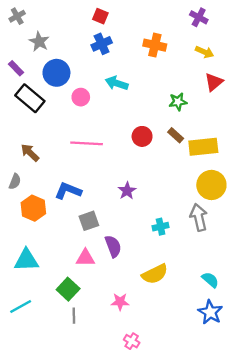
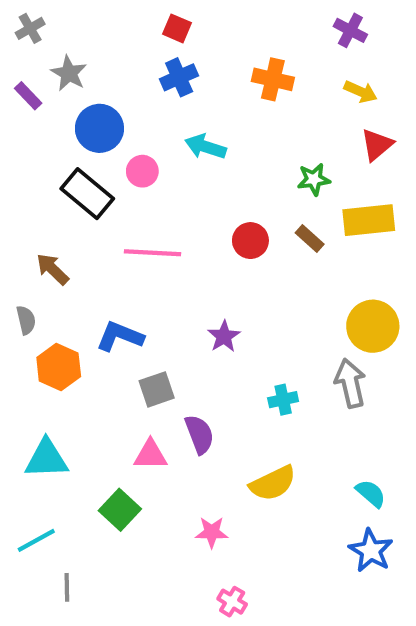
purple rectangle: (16, 68) -> (28, 96), moved
black rectangle: (30, 98) -> (87, 194), moved
yellow rectangle: (203, 147) -> (369, 220), moved
gray semicircle: (15, 182) -> (26, 320), turned -35
gray line: (74, 316) -> (67, 587), moved

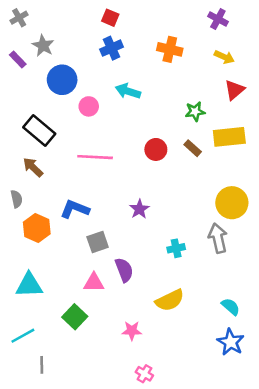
black rectangle: (87, 194) -> (39, 130), moved

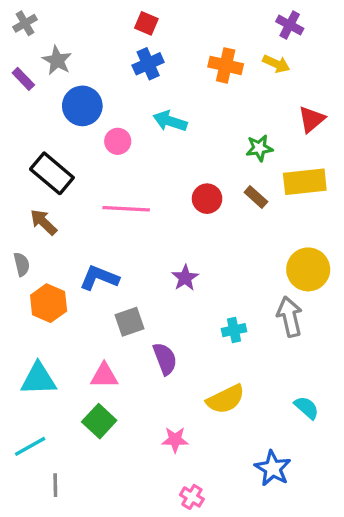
yellow arrow: (224, 57) -> (276, 64), moved
pink triangle: (94, 283) -> (104, 376), moved
blue star: (231, 342) -> (273, 468), moved

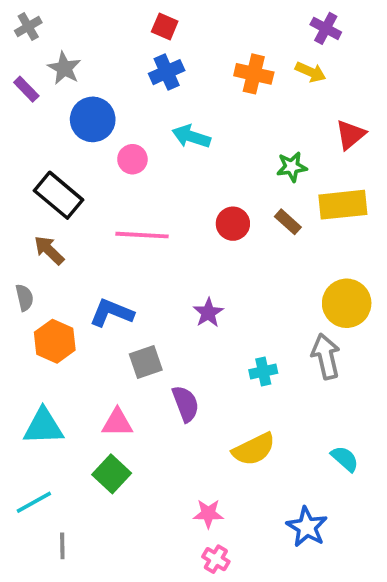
pink star: (175, 440) -> (208, 514), moved

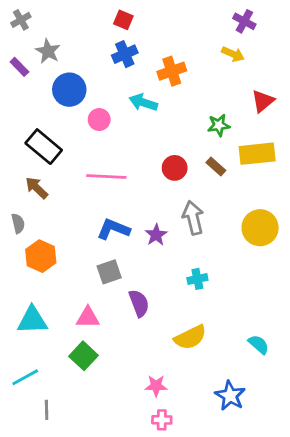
orange cross: (254, 74) -> (172, 71), moved, turned -32
blue L-shape: (112, 313) -> (113, 229), moved
gray arrow: (326, 356) -> (193, 218), moved
pink cross: (216, 559) -> (162, 420), turned -30

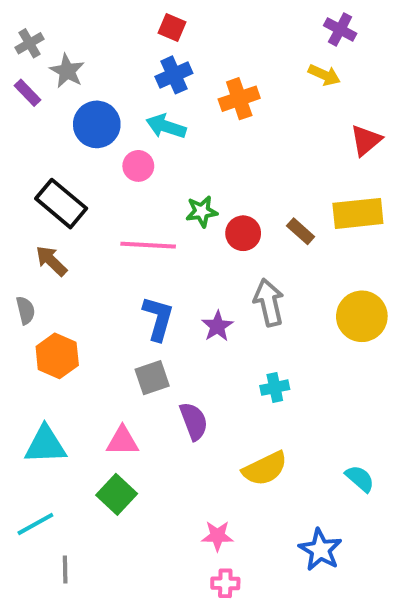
gray cross: (21, 20) -> (30, 43), moved
cyan arrow: (143, 102) -> (166, 126), moved
green star: (219, 125) -> (202, 211), moved
blue L-shape: (113, 229) -> (158, 318), turned 84

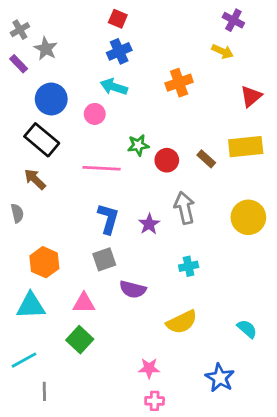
orange cross: (239, 99) -> (179, 83), moved
blue circle: (97, 124) -> (51, 99), moved
orange hexagon: (57, 356) -> (44, 262), moved
purple semicircle: (194, 421) -> (133, 289), turned 125

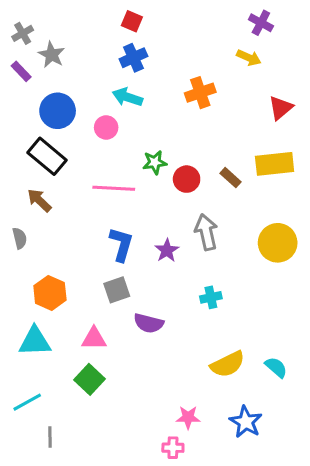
yellow semicircle: (182, 322) -> (228, 364), moved
pink star: (149, 368) -> (188, 417), moved

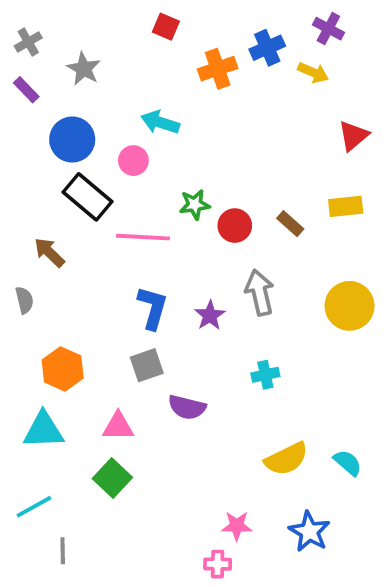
gray star: (51, 55) -> (84, 69), moved
blue cross: (133, 58) -> (267, 48), moved
orange cross: (200, 93) -> (218, 69), moved
black rectangle: (47, 156) -> (88, 197), moved
yellow rectangle: (275, 164) -> (346, 206), size x0.7

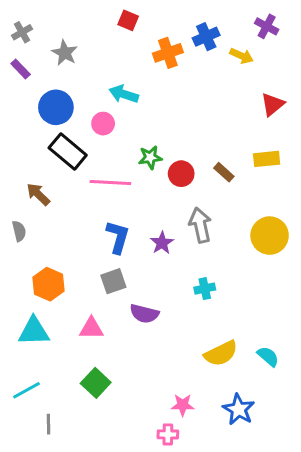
purple cross: (328, 29) -> (267, 26), moved
green square: (112, 478) -> (96, 383), moved

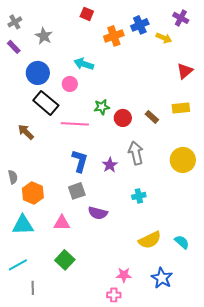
gray semicircle: (19, 231) -> (13, 177), moved

